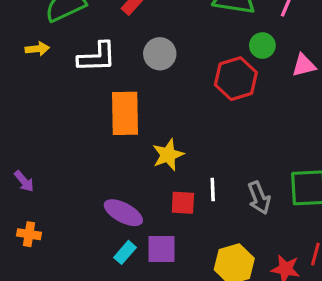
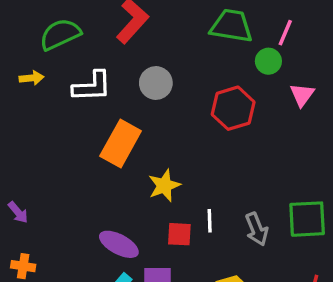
green circle: (262, 46) -> (268, 61), moved
pink triangle: (304, 65) -> (302, 95), turned -40
orange rectangle: (125, 113) -> (121, 143), turned 30

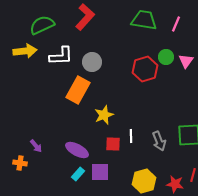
green circle: (268, 61) -> (166, 57), moved
yellow arrow: (32, 78) -> (25, 51), size x1.6
gray circle: (156, 83) -> (92, 62), moved
purple arrow: (18, 212) -> (36, 146), moved

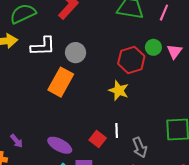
yellow star: (104, 115) -> (119, 90), moved, turned -30
gray arrow: (159, 141) -> (140, 147), moved
red square: (113, 144) -> (98, 139), turned 35

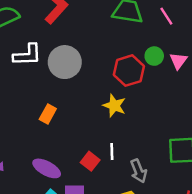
pink line: (164, 13) -> (166, 16), turned -56
gray circle: (76, 53) -> (65, 62), size x1.4
orange rectangle: (61, 82) -> (48, 114), moved, size x0.6

